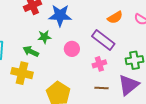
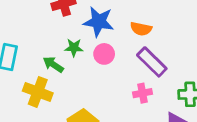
orange semicircle: (115, 17) -> (141, 29), moved, turned 35
pink circle: (72, 49) -> (104, 54), moved

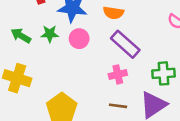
green arrow: (53, 65) -> (21, 36), moved

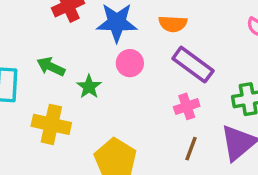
green star: (50, 34) -> (89, 87), moved, turned -30
brown line: (118, 106) -> (191, 149), turned -72

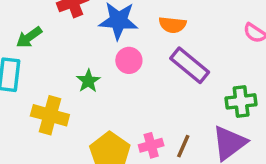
green arrow: (51, 67) -> (29, 37), moved, turned -64
pink cross: (187, 106) -> (151, 145), moved

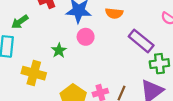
purple rectangle: (190, 65) -> (141, 41), moved

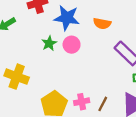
green star: (59, 50) -> (49, 43), moved

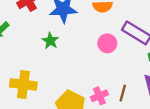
pink circle: (72, 45) -> (107, 43), moved

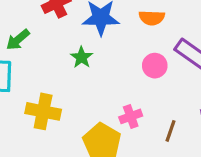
pink cross: (99, 96) -> (131, 116), moved

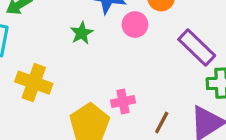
pink circle: (155, 66) -> (135, 25), moved

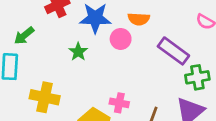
pink cross: (123, 101) -> (119, 103), turned 30

